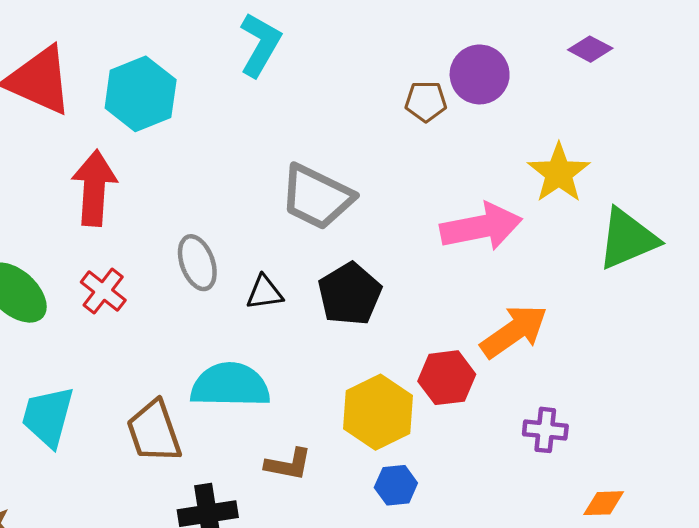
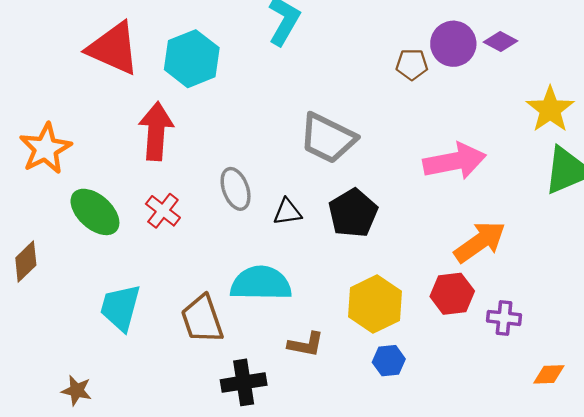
purple diamond: (590, 49) -> (501, 41), moved
yellow star: (559, 173) -> (550, 109), moved
red hexagon: (447, 378) -> (452, 294), moved

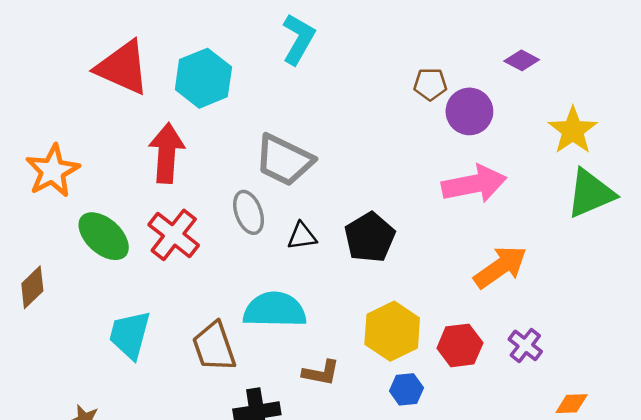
purple circle: (453, 44) -> (469, 111), moved
gray trapezoid: (328, 138) -> (284, 160), moved
red cross: (163, 211) -> (174, 235), size x1.4
red hexagon: (452, 294) -> (460, 345), moved
purple cross: (504, 318) -> (525, 345), turned 32

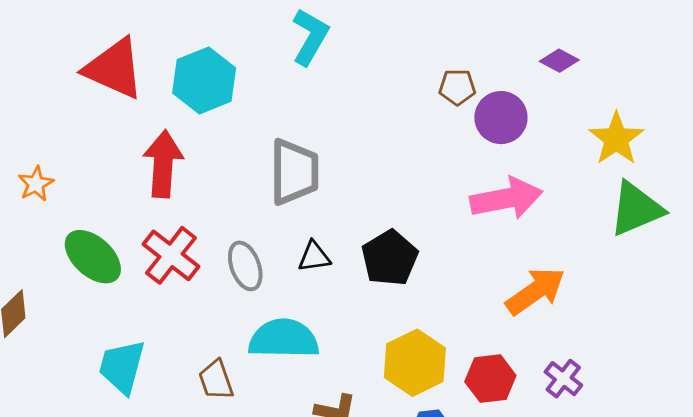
gray trapezoid: (284, 160) -> (294, 172), turned -116
orange star: (53, 171) -> (36, 184), size x0.6
gray ellipse: (249, 212) -> (245, 266), moved
brown trapezoid: (214, 347) -> (216, 380), size x0.7

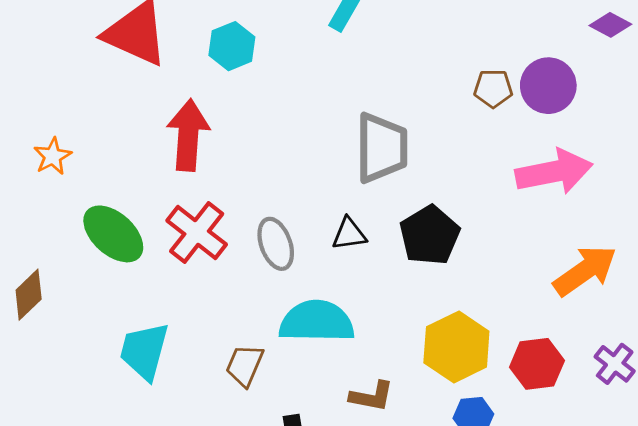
cyan hexagon: (204, 80) -> (232, 46), size x0.7
brown pentagon: (457, 87) -> (493, 88), moved
gray trapezoid: (294, 172) -> (382, 148), moved
brown trapezoid: (216, 380) -> (245, 365), turned 42

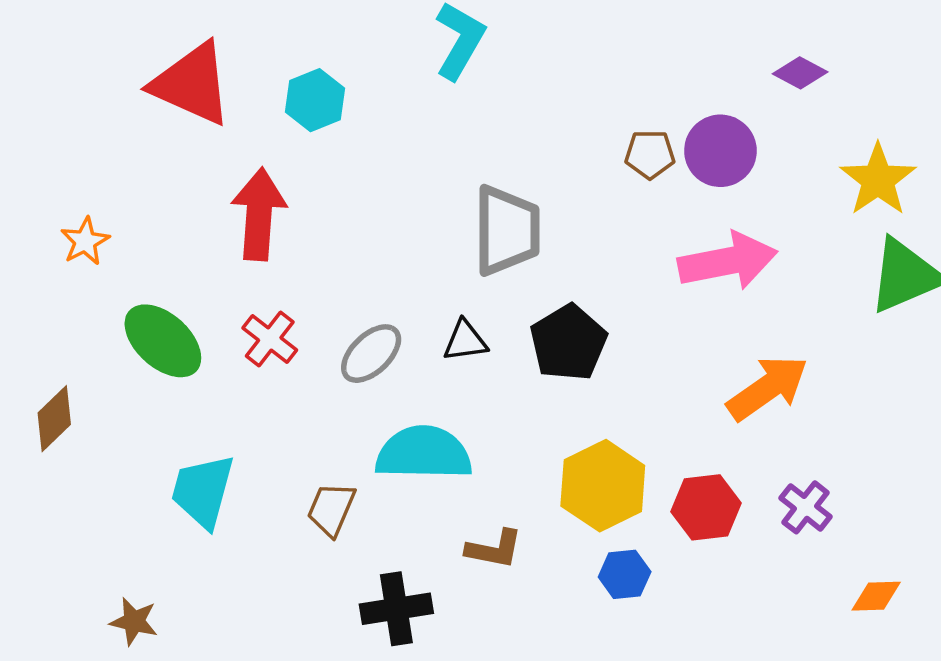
red cross: (197, 233) -> (270, 339), size x0.7
gray ellipse: (276, 244) -> (371, 354), turned 66

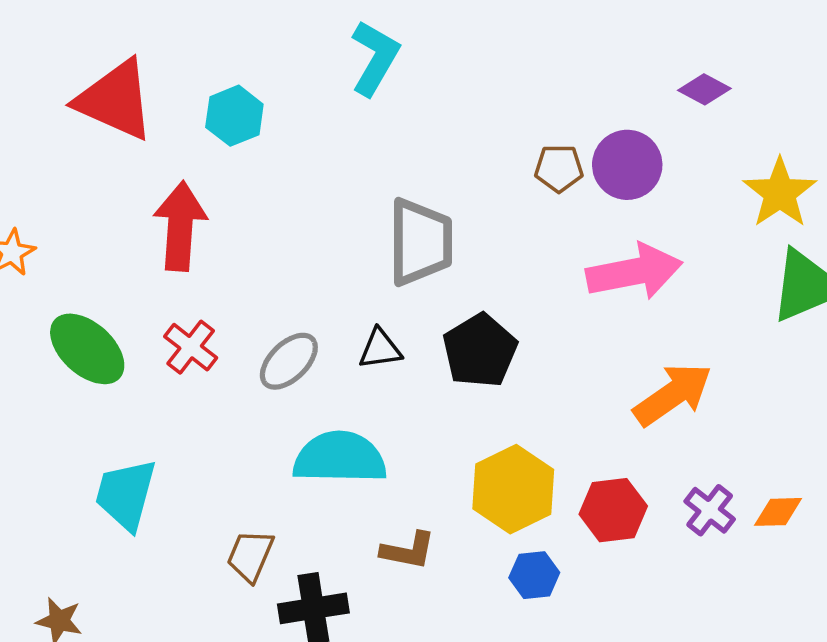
brown trapezoid: (331, 509) -> (250, 556), moved
orange diamond: (876, 596) -> (778, 512), moved

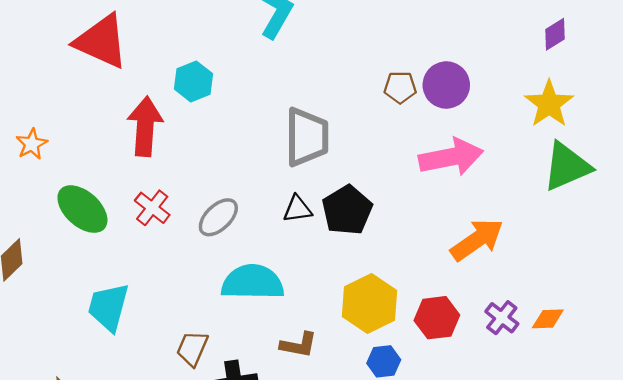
purple diamond: (704, 89) -> (555, 34), moved, turned -60
cyan hexagon: (234, 116) -> (193, 81), moved
black triangle: (380, 349) -> (297, 209), moved

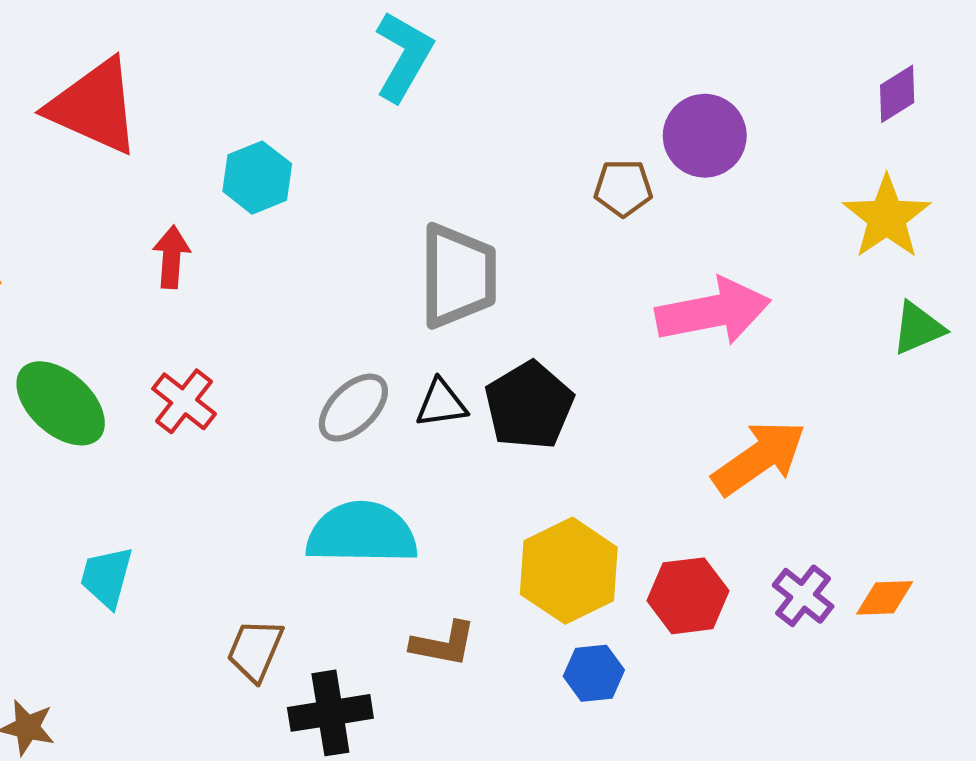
purple circle: (446, 85) -> (705, 136), moved
red arrow: (145, 126) -> (171, 257), size x0.6
green triangle: (567, 167) -> (918, 328), size x0.6
gray ellipse: (218, 217) -> (353, 408), moved
cyan trapezoid: (108, 307) -> (107, 577), size x0.7

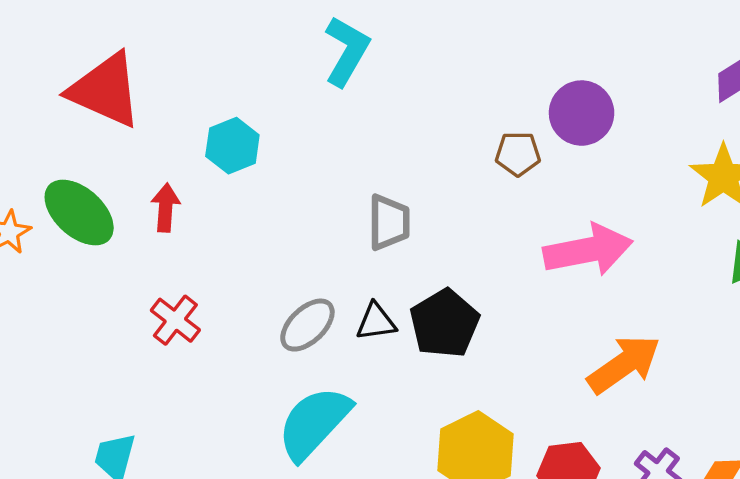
gray trapezoid: (458, 276) -> (389, 222), size x0.7
green ellipse: (61, 403) -> (79, 213), moved
cyan semicircle: (362, 533) -> (314, 423), turned -48

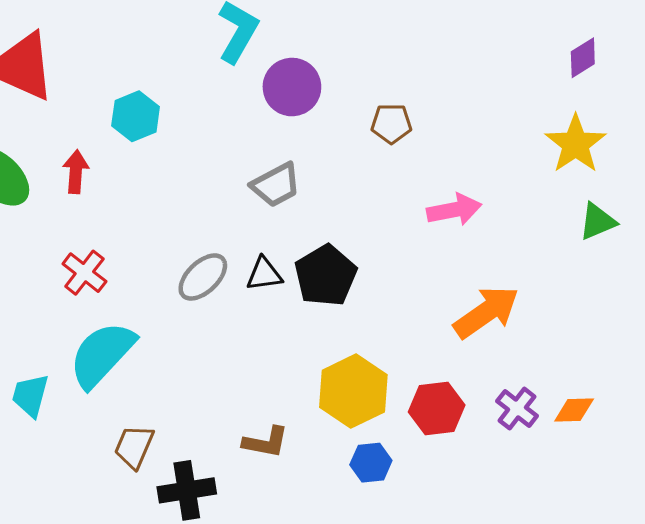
purple circle: (582, 113) -> (292, 87), moved
gray trapezoid: (389, 222) -> (276, 185), turned 62
pink arrow: (588, 250) -> (454, 210), size x0.7
cyan semicircle: (314, 423) -> (102, 354), moved

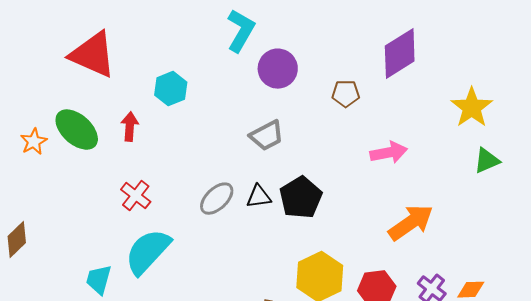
purple diamond: (583, 58) -> (400, 54), moved, size x1.8

